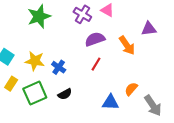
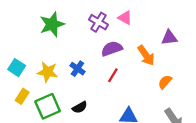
blue cross: (59, 67) -> (77, 69), moved
orange semicircle: (131, 89) -> (165, 82), moved

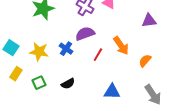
purple semicircle: (112, 49) -> (85, 34), moved
orange arrow: (146, 55) -> (121, 46), moved
green square: (48, 106) -> (39, 83), size x0.6

